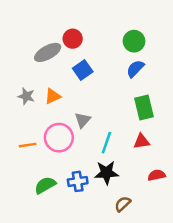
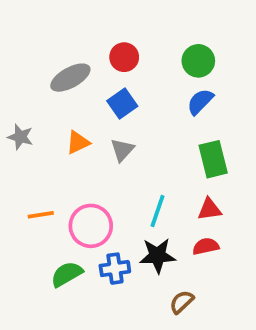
red circle: (73, 39) -> (124, 57), moved
gray star: (26, 96) -> (20, 137), moved
gray triangle: (83, 120) -> (122, 150), moved
pink circle: (59, 138) -> (91, 226), moved
red semicircle: (157, 175) -> (206, 246), moved

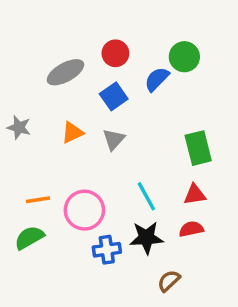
blue semicircle: (200, 102) -> (157, 79), moved
cyan line: (158, 211) -> (146, 196), turned -48
green semicircle: (67, 274) -> (29, 238), moved

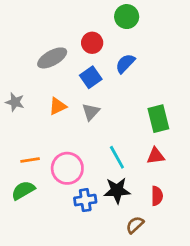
green circle: (184, 57) -> (127, 17), moved
red semicircle: (191, 229) -> (157, 196), moved, turned 102

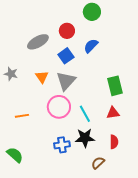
orange triangle: (58, 106) -> (42, 77), turned -40
gray triangle: (91, 112) -> (66, 81), size x1.5
pink circle: (67, 168) -> (59, 107), moved
green semicircle: (23, 190) -> (15, 155), moved, turned 72

